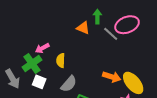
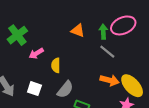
green arrow: (97, 17) -> (103, 32), moved
gray line: (111, 34) -> (107, 52), moved
green cross: (32, 64) -> (17, 35), moved

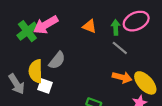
pink arrow: (36, 53) -> (46, 25), moved, size x1.6
yellow semicircle: (56, 65) -> (36, 71), moved, size x1.5
gray semicircle: (65, 89) -> (57, 60), moved

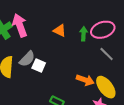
pink arrow: (46, 25) -> (20, 25), turned 95
gray line: (120, 48) -> (107, 54), moved
white square: (45, 86) -> (39, 66), moved

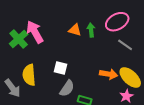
green arrow: (84, 34) -> (91, 30), moved
gray semicircle: (27, 59) -> (67, 88), moved

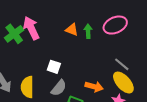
gray line: (125, 45) -> (122, 64), moved
orange arrow: (109, 74) -> (94, 87), moved
yellow semicircle: (29, 75) -> (27, 87), moved

